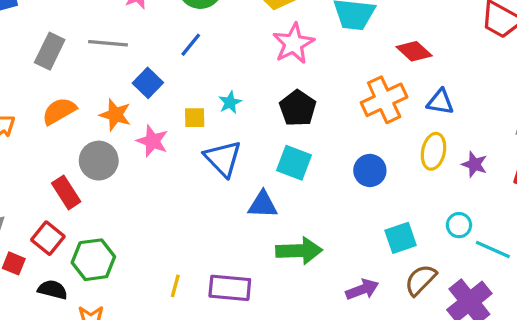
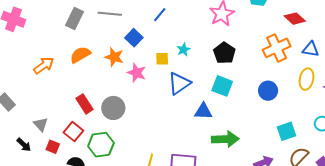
blue triangle: (223, 158) -> (179, 83), turned 40
gray circle: (99, 161) -> (113, 108), moved

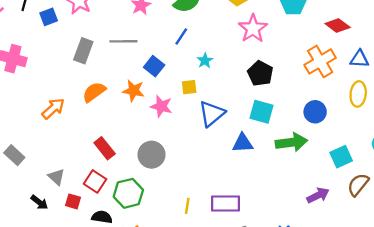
cyan star: (183, 50) -> (205, 61), moved
gray circle: (113, 108) -> (151, 155), moved
green arrow: (225, 139) -> (291, 142), moved

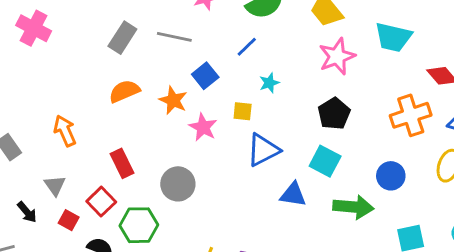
orange arrow: (53, 108) -> (65, 131), moved, turned -85

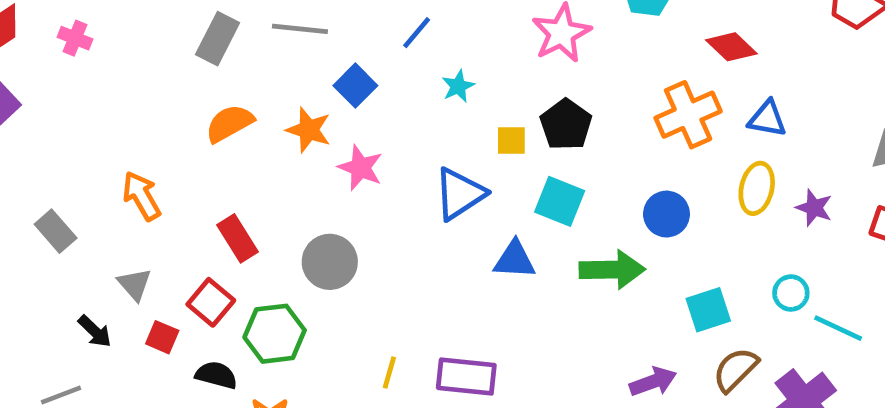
pink cross: (34, 28) -> (75, 38), size x0.6
yellow square: (243, 111) -> (511, 140), moved

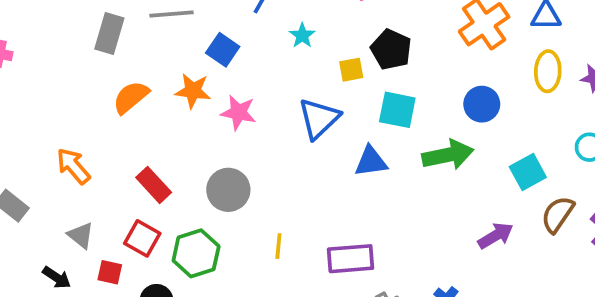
yellow line: (389, 372) -> (278, 246), moved

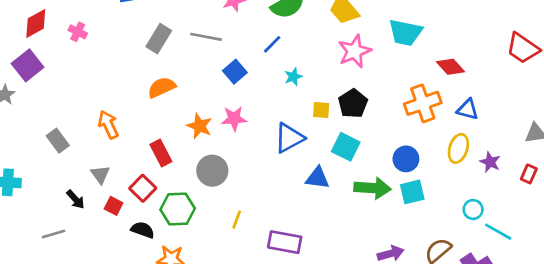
orange star: (193, 91) -> (199, 126), moved
pink star: (238, 113) -> (234, 118), turned -30
cyan square: (528, 172) -> (412, 192), moved

